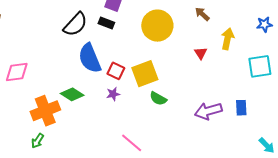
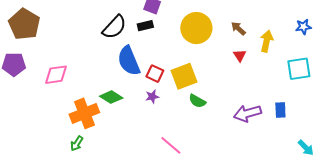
brown arrow: (202, 14) -> (238, 29), moved
black rectangle: (106, 23) -> (145, 26), turned -35

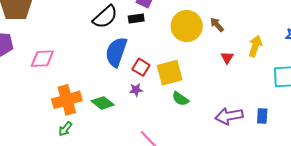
brown arrow: (238, 29) -> (217, 25), moved
blue semicircle: (129, 61) -> (116, 52), turned 36
green diamond: (111, 97) -> (103, 103), moved
green arrow: (77, 143) -> (65, 129), moved

